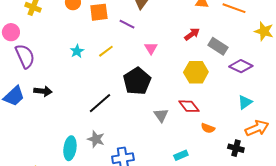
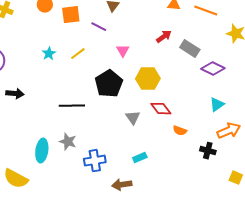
yellow hexagon: (196, 72) -> (148, 79), moved
black line: (100, 103) -> (72, 106), turned 40
cyan rectangle: (181, 155) -> (140, 158), moved

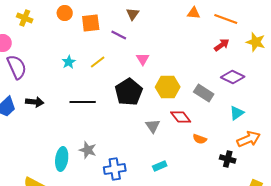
red arrow: (164, 37) -> (222, 45), moved
gray rectangle: (190, 49) -> (204, 93), moved
black line: (72, 106) -> (83, 102), moved

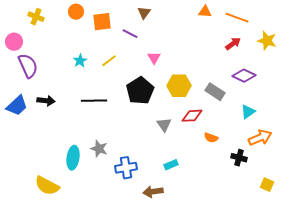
red diamond: (181, 117) -> (192, 116), turned -55

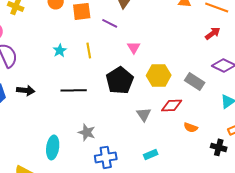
yellow line: (109, 61) -> (89, 50), turned -63
gray star: (99, 149) -> (87, 132), moved

